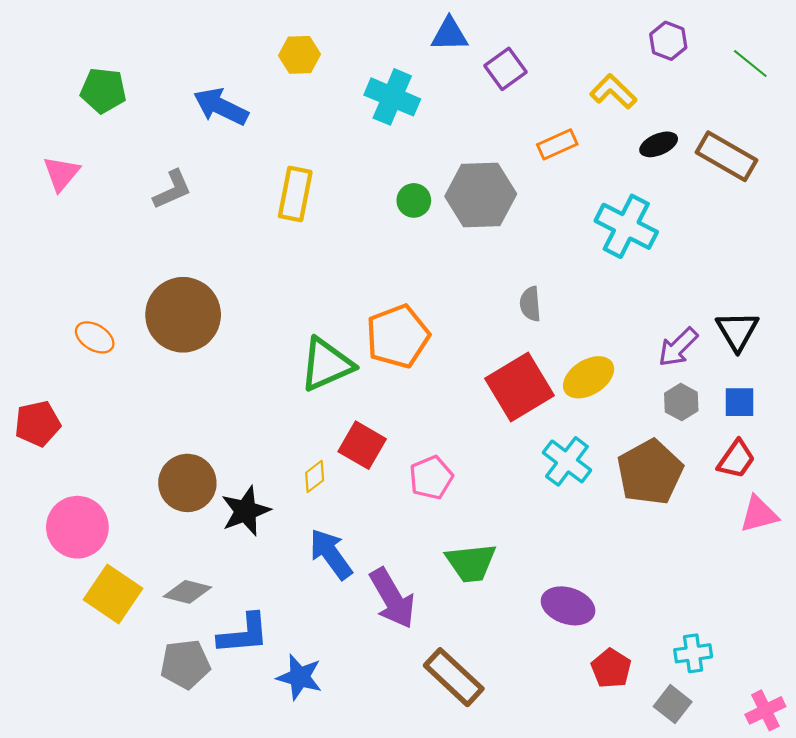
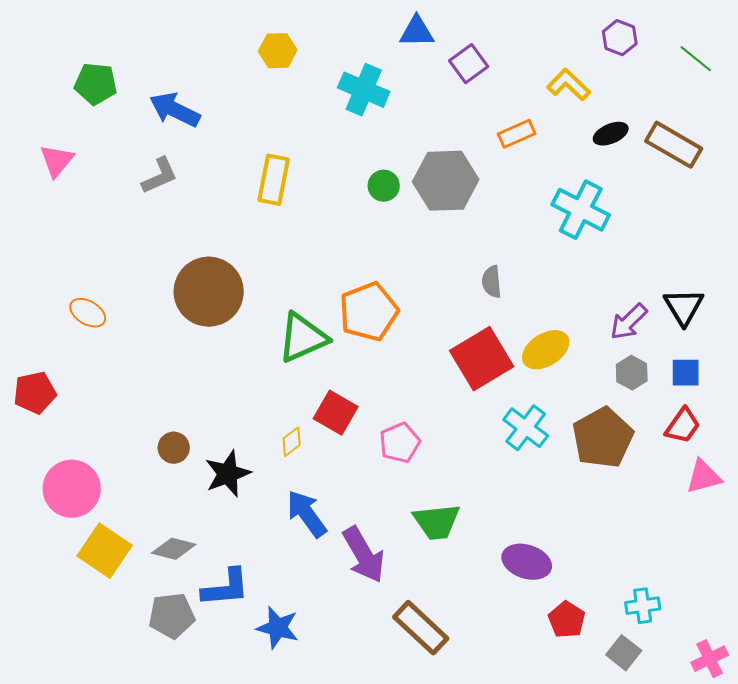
blue arrow: (221, 107) -> (175, 110), moved
brown circle: (183, 315) -> (209, 292), moved
brown circle: (187, 483) -> (174, 448), size x0.6

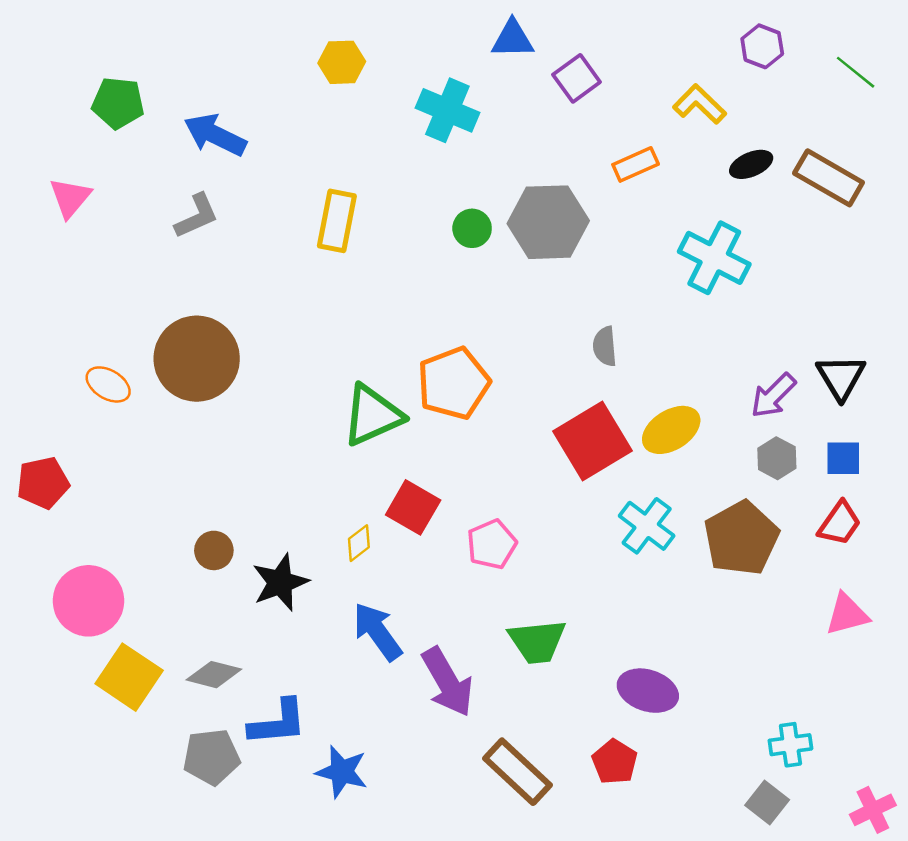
brown circle: (209, 292) -> (197, 359), moved
pink triangle: (704, 477) -> (847, 614), moved
red pentagon: (567, 620) -> (615, 762), moved

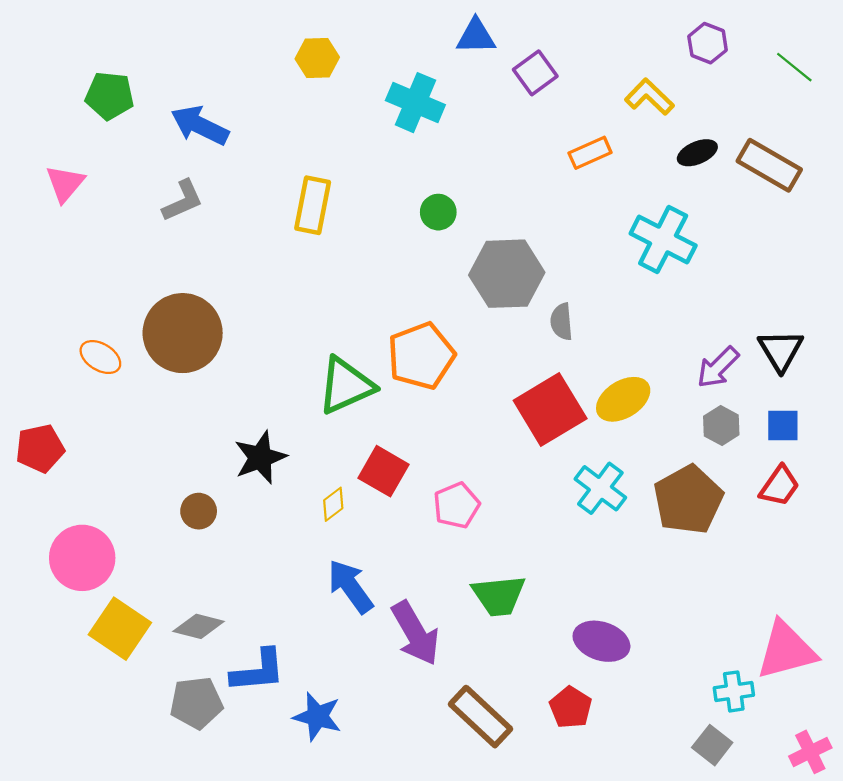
gray hexagon: (548, 222) -> (507, 274), moved
black star: (280, 582) -> (260, 457), moved
pink triangle: (847, 614) -> (786, 650), moved, size x1.5

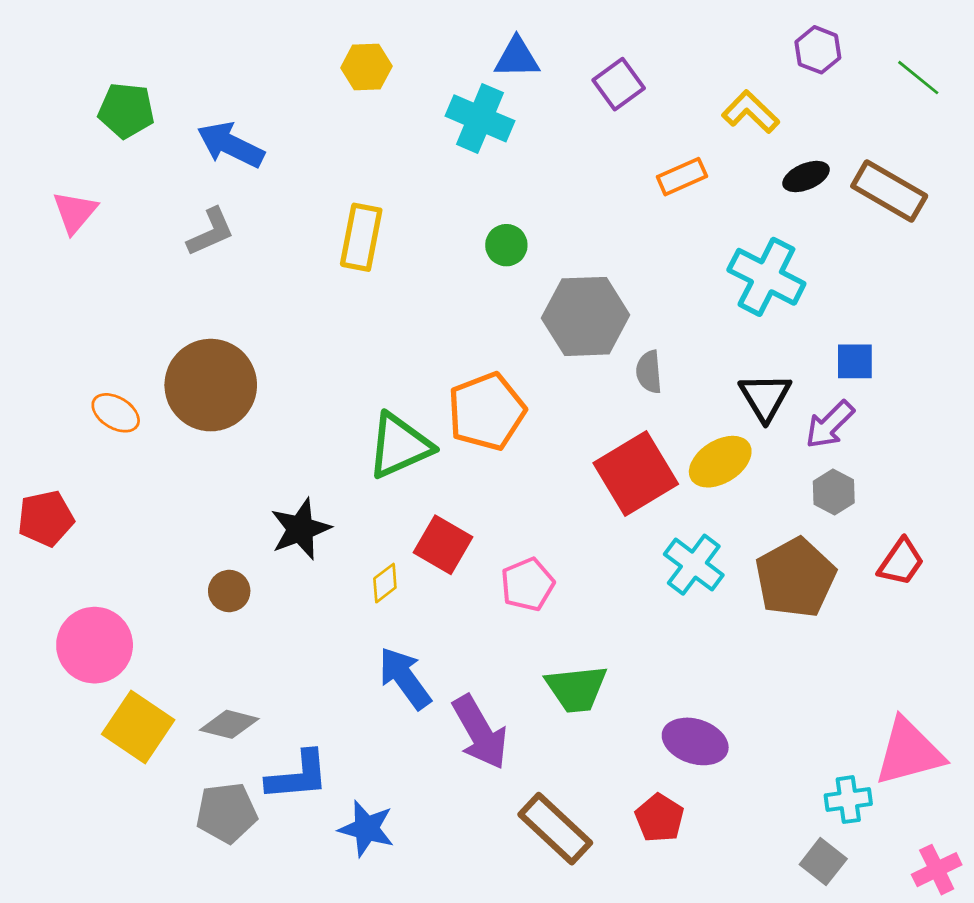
blue triangle: (476, 36) -> (517, 58), moved
black triangle: (781, 350) -> (765, 397), moved
blue square: (783, 426) -> (855, 361), moved

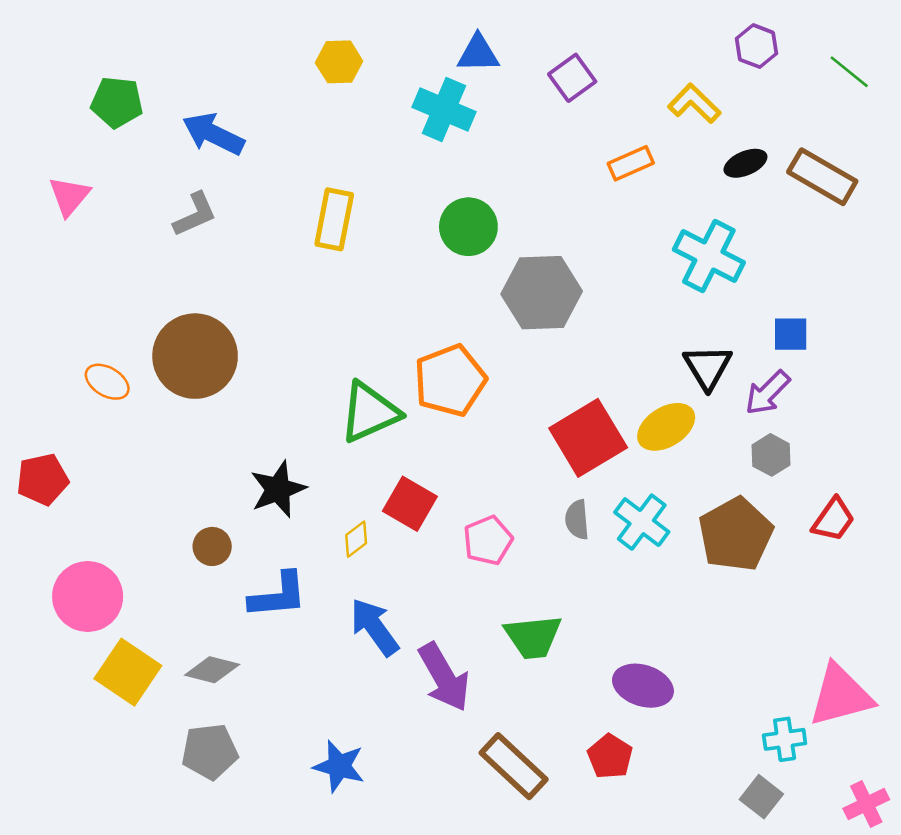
green circle: (506, 245) -> (468, 227), size x1.5
gray semicircle: (649, 372) -> (577, 520), moved
blue L-shape: (298, 776) -> (278, 595), moved

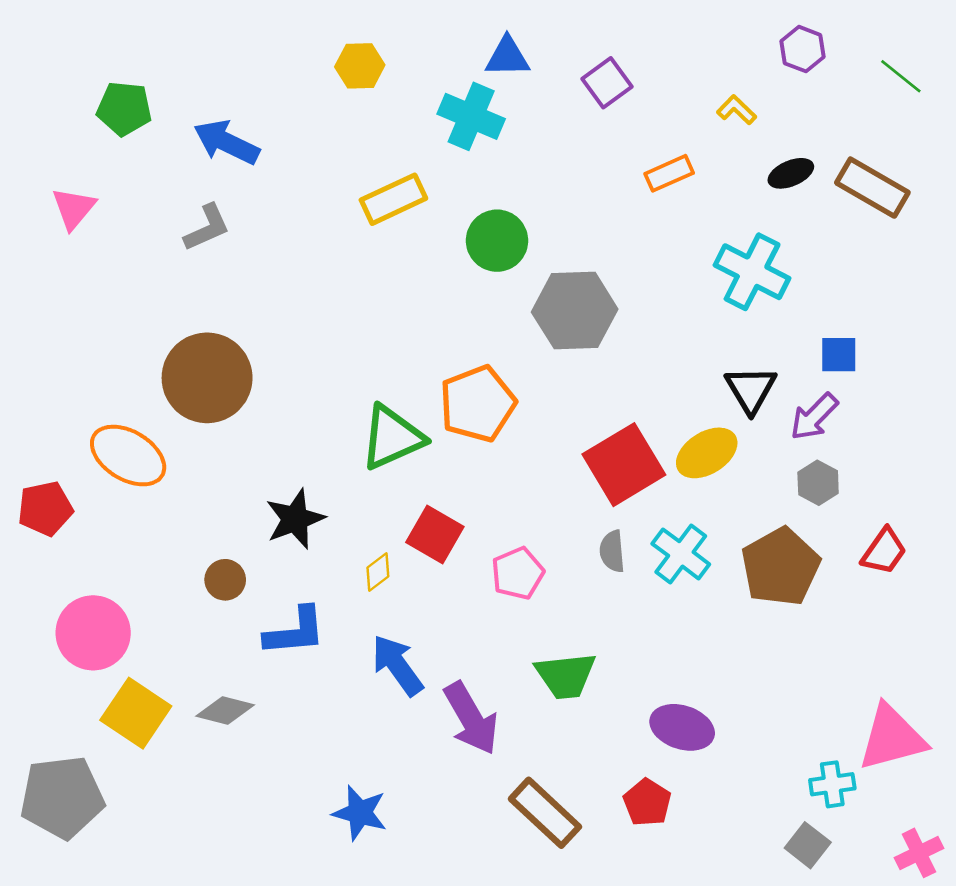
yellow L-shape: (694, 103) -> (736, 110), size x0.7
yellow rectangle: (334, 219) -> (393, 199), moved, turned 54
orange ellipse: (107, 382) -> (128, 456), moved, size x1.6
gray pentagon: (210, 752) -> (62, 797), moved, size x1.4

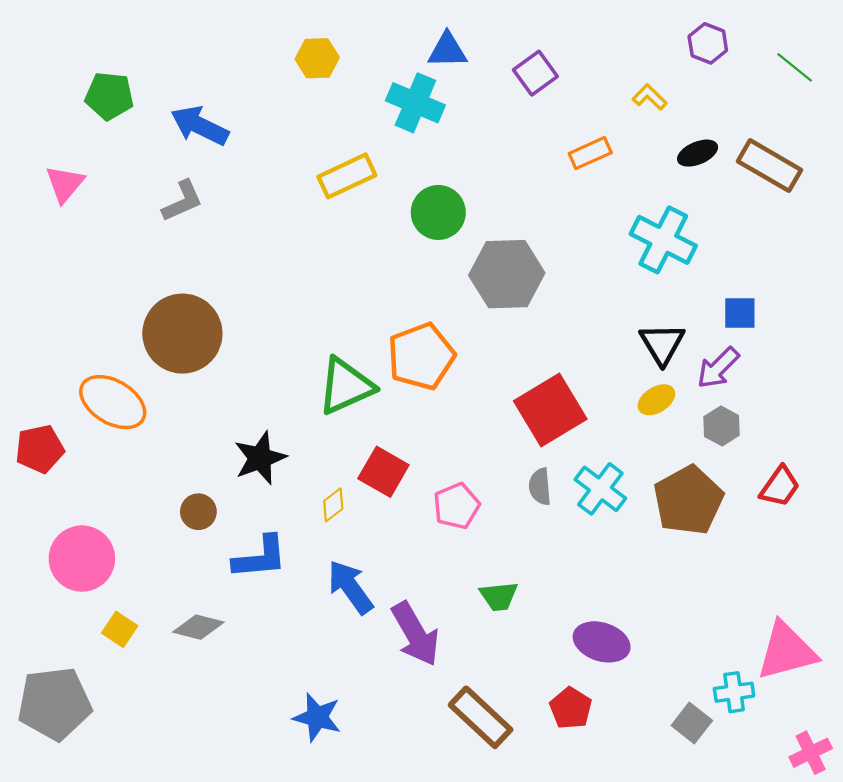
yellow ellipse: (707, 453) -> (656, 400), moved, size x0.7
green trapezoid: (566, 676) -> (499, 596), size x0.7
yellow square: (136, 713) -> (120, 629), size x0.6
gray square: (808, 845) -> (692, 723), moved

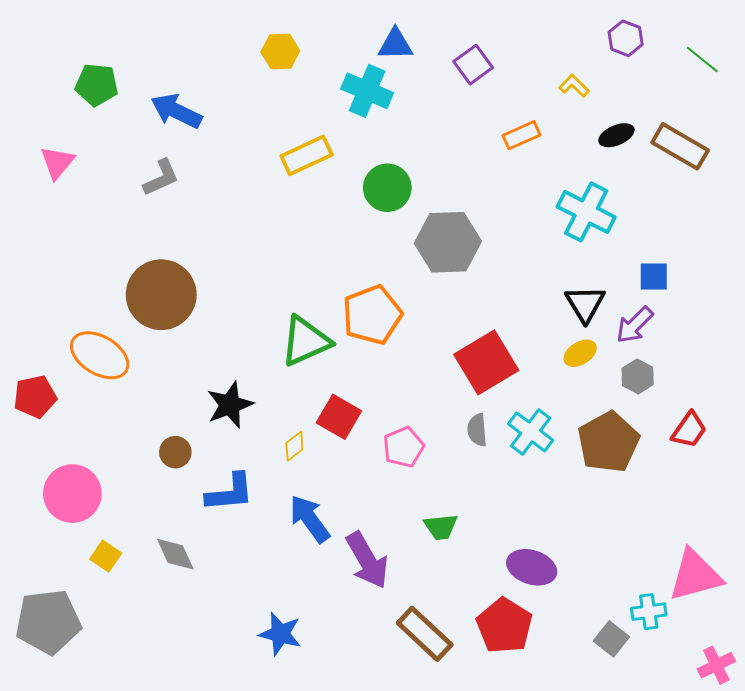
gray diamond: (198, 627) -> (175, 554), turned 51
red pentagon: (571, 708) -> (504, 626), size x1.5

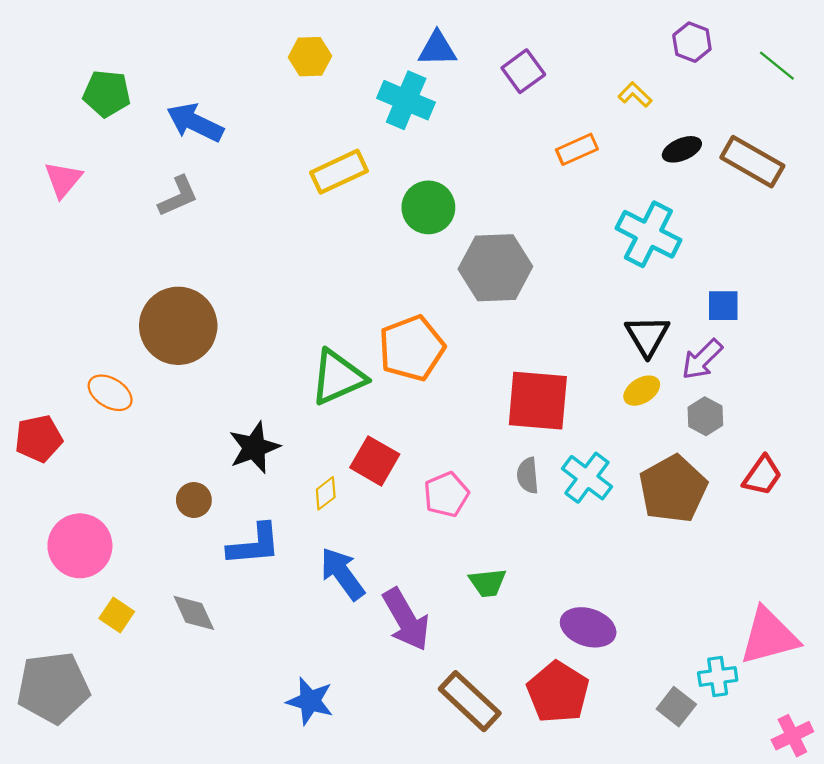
orange ellipse: (100, 355) -> (110, 393), size x0.7
red square: (486, 362) -> (538, 401), turned 36

